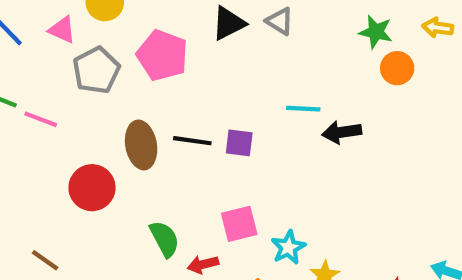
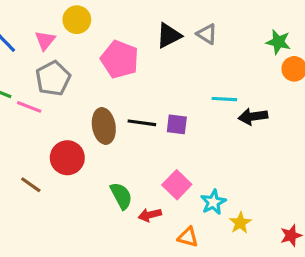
pink triangle: (62, 30) -> (45, 40), turned 45
gray pentagon: (96, 70) -> (53, 78), moved
pink square: (239, 224) -> (177, 185), turned -32
brown line: (45, 260) -> (31, 185), moved

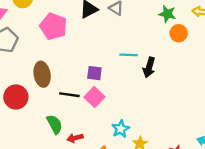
black arrow: (253, 116) -> (149, 67), turned -66
black line: (142, 123) -> (69, 95), moved
pink square: (177, 185) -> (94, 97), moved

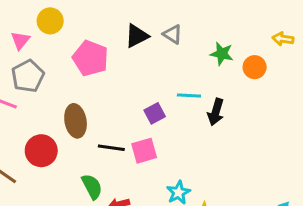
green star: (167, 14) -> (222, 54), moved
purple square: (94, 73) -> (155, 113), moved, turned -35
pink square: (94, 97) -> (144, 151), turned 30

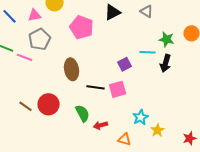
gray triangle: (173, 34) -> (147, 11), moved
pink triangle: (20, 40) -> (35, 15), turned 40
green star: (222, 54) -> (167, 39), moved
red circle: (41, 151) -> (49, 104), moved

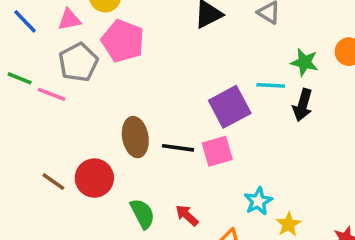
pink pentagon: (82, 27) -> (123, 41), moved
purple square: (125, 64) -> (230, 107), size x1.6
brown ellipse: (72, 69) -> (135, 137), moved
green semicircle: (83, 113) -> (142, 214), moved
red arrow: (101, 125) -> (187, 215), turned 56

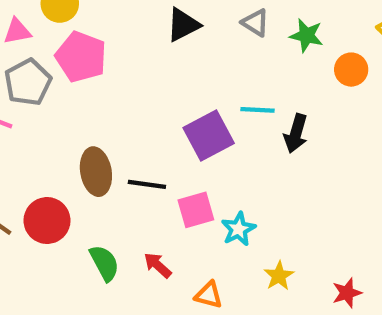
green star: (304, 62) -> (306, 35), moved
pink square: (217, 151) -> (196, 210), moved
cyan star: (258, 201) -> (238, 229), moved

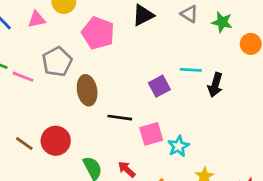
pink pentagon: (81, 57) -> (98, 33), moved
gray pentagon: (28, 82) -> (57, 62), moved
purple square: (209, 135) -> (159, 86), size x0.7
brown ellipse: (96, 172) -> (87, 90), moved

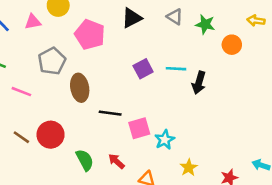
pink line: (23, 77) -> (21, 92), moved
purple square: (159, 86) -> (143, 69), moved

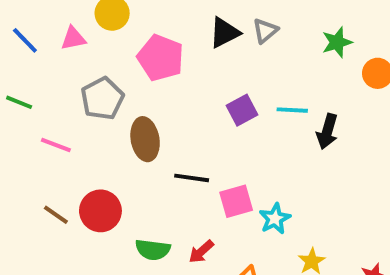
gray triangle: (175, 17) -> (265, 31), moved, turned 48
green star: (205, 24) -> (337, 42), turned -30
green semicircle: (85, 160) -> (153, 250), turned 125
red arrow: (116, 161) -> (201, 252), turned -84

